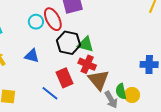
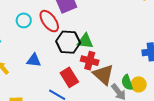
cyan circle: (36, 22) -> (24, 20), moved

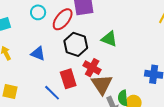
red ellipse: (49, 21) -> (63, 19), turned 60
green triangle: (85, 41) -> (109, 39), moved

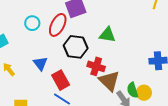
blue triangle: (38, 54) -> (40, 63), turned 42
red rectangle: (68, 79) -> (61, 80), moved

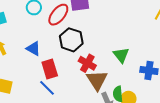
green triangle: (107, 35) -> (121, 55), moved, turned 30
blue triangle: (40, 63) -> (33, 49), turned -35

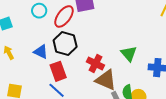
black hexagon: (71, 40) -> (65, 44), moved
brown triangle: (97, 80) -> (106, 80), turned -30

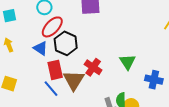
red ellipse: (64, 16) -> (52, 27), moved
brown triangle: (106, 80) -> (74, 80), moved, turned 30

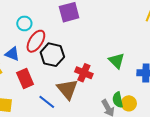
blue triangle: (41, 48) -> (12, 54), moved
red rectangle: (55, 70) -> (25, 79), moved

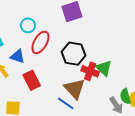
black hexagon: (52, 55) -> (74, 54), moved
green triangle: (117, 61) -> (104, 68), moved
blue line: (47, 102) -> (66, 103), moved

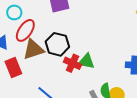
green triangle: (104, 68) -> (86, 61), turned -36
brown triangle: (75, 89) -> (33, 49), moved, turned 50

